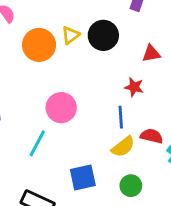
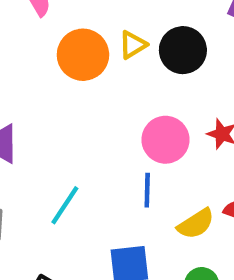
pink circle: (61, 108) -> (166, 140), moved
blue line: (121, 117) -> (147, 190), moved

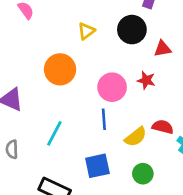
black circle: (183, 50) -> (132, 30), moved
orange circle: (83, 55) -> (60, 69), moved

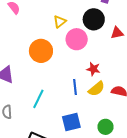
red star: (146, 80) -> (93, 69), moved
pink circle: (112, 87) -> (77, 39), moved
yellow semicircle: (136, 137) -> (97, 89), moved

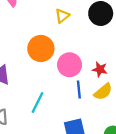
pink circle: (77, 39) -> (70, 65), moved

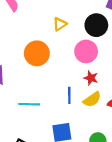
pink circle: (70, 65) -> (86, 51), moved
cyan line: (37, 103) -> (29, 104), turned 60

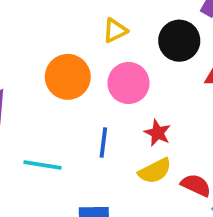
pink circle: (86, 51) -> (129, 83), moved
blue line: (69, 95) -> (103, 142), moved

